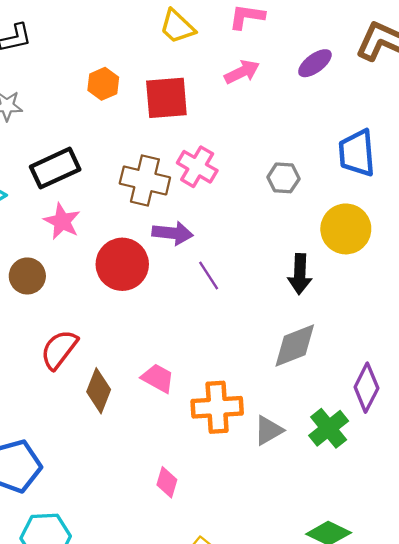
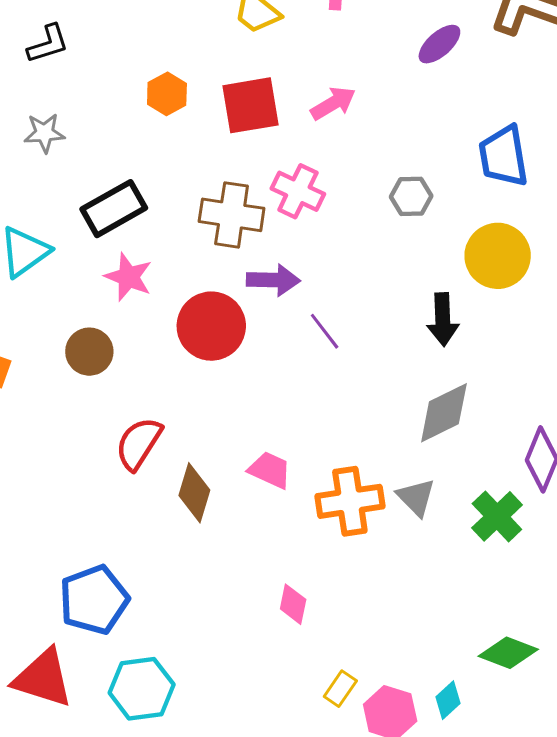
pink arrow: (242, 72) -> (333, 103), moved
gray triangle: (269, 430) -> (416, 497), moved, turned -40

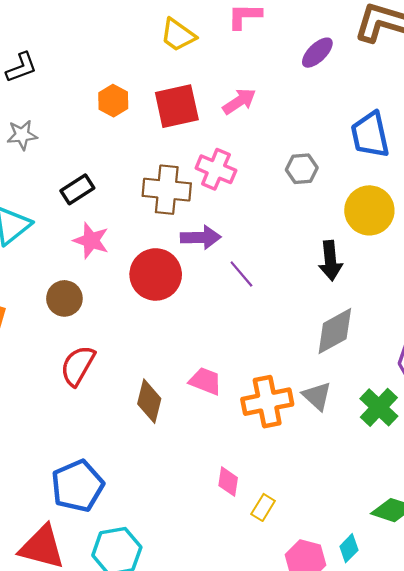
black rectangle: (114, 209) -> (77, 189), size x0.7
red semicircle: (139, 443) -> (78, 366), moved
yellow rectangle: (340, 689) -> (263, 507), moved

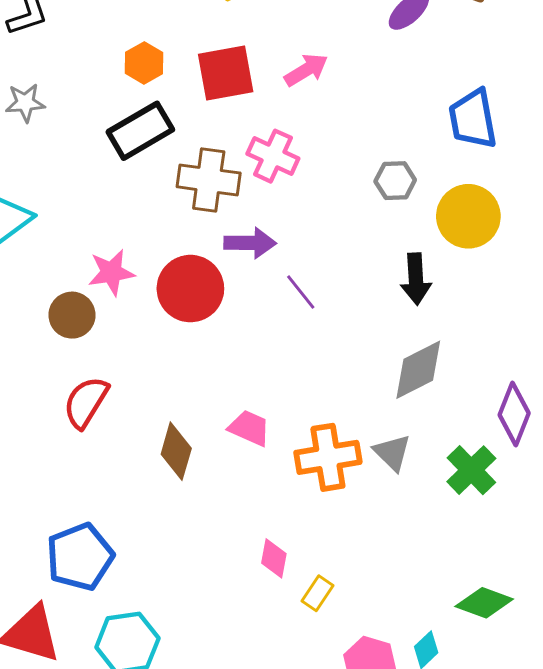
gray hexagon: (302, 169) -> (395, 181), moved
black rectangle: (77, 189) -> (140, 131), moved, size x1.5
pink star: (91, 240) -> (111, 272), moved, turned -30

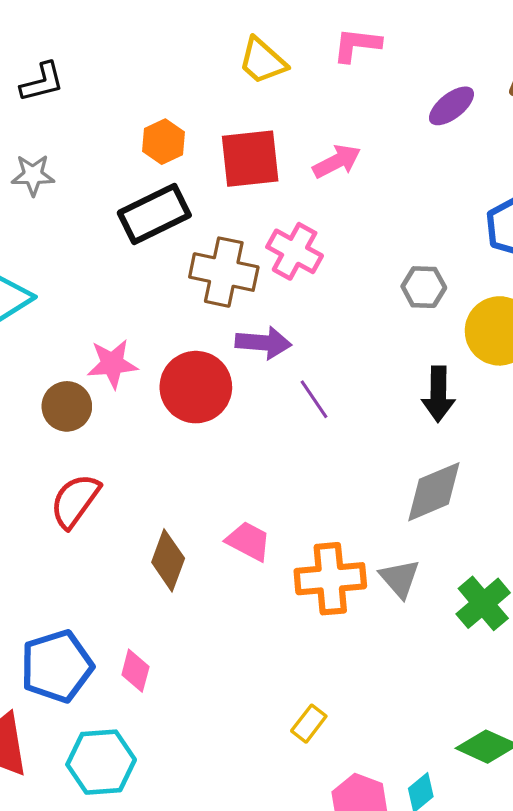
pink diamond: (274, 558) -> (135, 671), moved

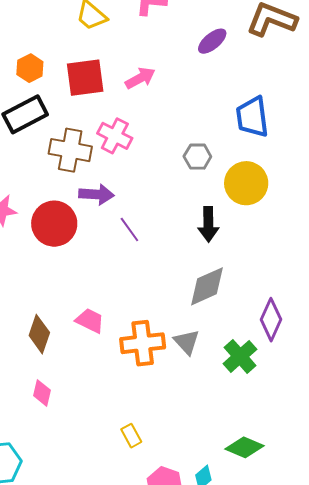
pink diamond: (135, 671) -> (42, 393), moved
yellow rectangle: (309, 724) -> (131, 436), turned -65

